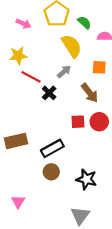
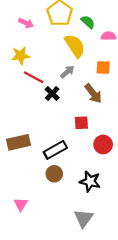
red circle: (99, 122) -> (103, 144), moved

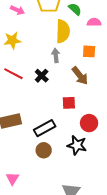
yellow semicircle: (75, 46) -> (63, 31), turned 35
gray arrow: (67, 72) -> (56, 55), turned -56
red line: (34, 77) -> (13, 74), moved
black star: (90, 181) -> (77, 145), moved

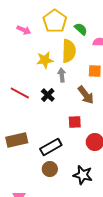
yellow star: (12, 40) -> (45, 60), moved
black star: (77, 145) -> (83, 175), moved

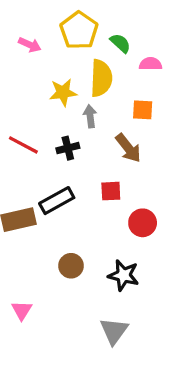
black cross: (48, 95) -> (68, 148), turned 32
black rectangle: (51, 147) -> (57, 201), moved

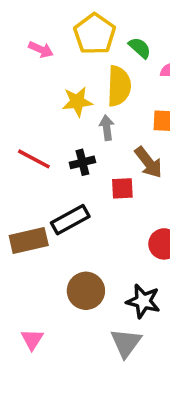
red square: (111, 191) -> (122, 188), moved
brown circle: (71, 266) -> (86, 291), size x1.4
gray triangle: (114, 331) -> (126, 343), moved

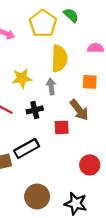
green semicircle: (140, 48) -> (71, 15), moved
yellow star: (77, 102) -> (22, 78), moved

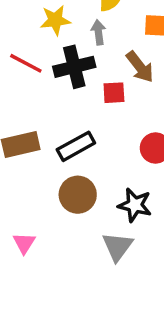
black cross: (35, 110) -> (74, 67), size x1.6
black rectangle: (27, 149) -> (76, 146), moved

